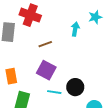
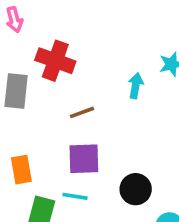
purple square: (46, 70) -> (84, 159), turned -30
cyan line: (54, 92) -> (75, 196), moved

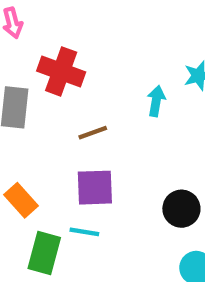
orange rectangle: (21, 170) -> (21, 200), turned -32
black circle: (136, 189) -> (181, 209), moved

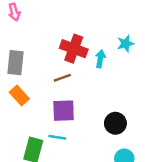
red cross: (61, 71) -> (74, 49), moved
orange rectangle: (21, 200) -> (19, 95), moved

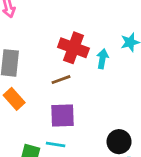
black circle: (115, 123) -> (119, 142), moved

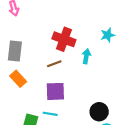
cyan arrow: (102, 59) -> (86, 56), moved

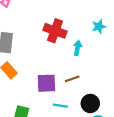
brown line: (54, 64) -> (72, 79), moved
cyan line: (50, 114) -> (60, 106), moved

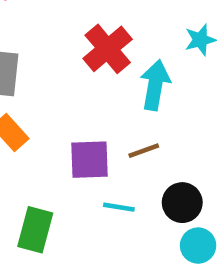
red cross: (55, 31) -> (108, 49), turned 30
cyan arrow: (77, 48) -> (155, 85), size x1.5

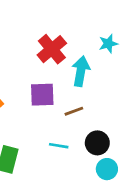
purple square: (90, 160) -> (42, 95), moved

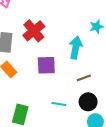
red cross: (52, 49) -> (34, 31), moved
brown line: (74, 111) -> (84, 78), moved

